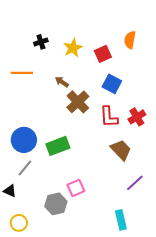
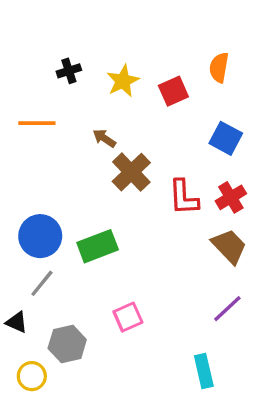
blue square: (112, 84) -> (226, 138), moved
brown trapezoid: (121, 150) -> (229, 246), moved
gray hexagon: (56, 204) -> (67, 344), moved

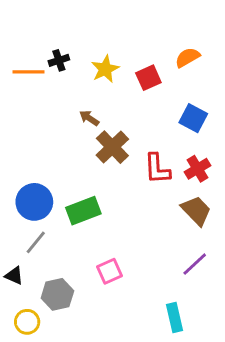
orange semicircle: (219, 67) -> (187, 57), turned 50
orange line: (37, 123) -> (29, 72), moved

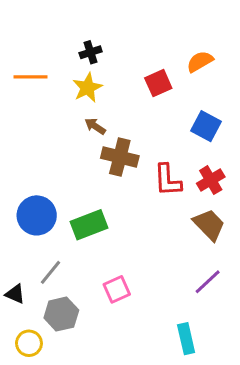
black cross: (59, 60) -> (91, 52), moved
yellow star: (105, 69) -> (87, 88), moved
brown cross: (112, 147) -> (120, 157), turned -32
gray line: (36, 242) -> (51, 272), moved

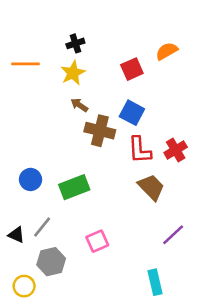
blue square: (206, 126) -> (132, 113), moved
blue circle: (37, 215) -> (31, 179), size x0.7
brown trapezoid: (209, 225) -> (151, 187), moved
black triangle: (15, 294) -> (16, 235), moved

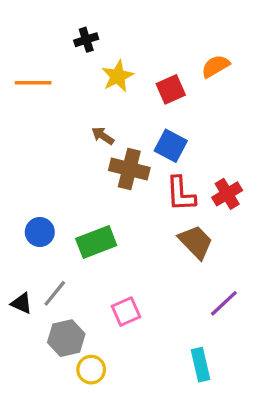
black cross: (75, 43) -> (86, 40), moved
yellow star: (73, 73) -> (118, 76), moved
yellow circle: (24, 286) -> (91, 370), moved

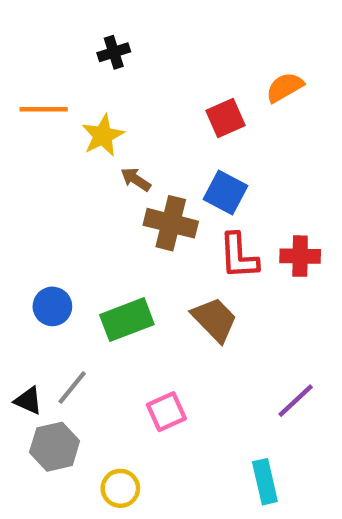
yellow star: (118, 76) -> (103, 135), moved
red cross: (227, 194) -> (300, 256), turned 32
brown trapezoid: (196, 242) -> (215, 320), moved
gray hexagon: (66, 338) -> (55, 447), moved

